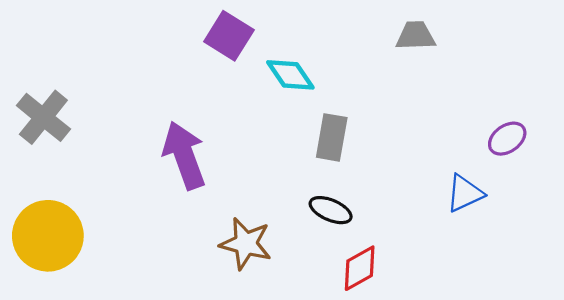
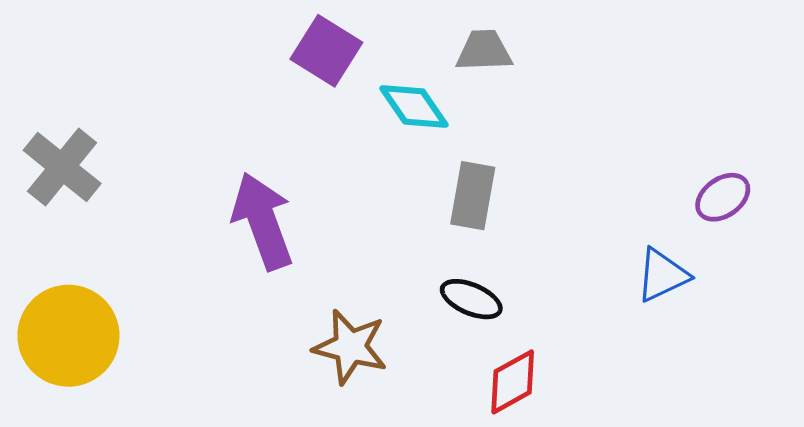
gray trapezoid: (416, 36) -> (484, 51), moved

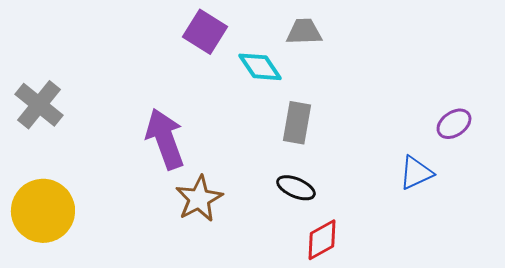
brown star: (350, 347) -> (199, 199), moved, turned 30

